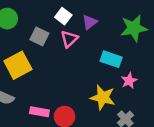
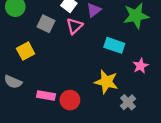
yellow square: (18, 65) -> (26, 51), size x0.7
pink star: (129, 81) -> (141, 66), moved

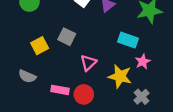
gray square: (46, 24) -> (67, 37), moved
pink triangle: (74, 26) -> (88, 63), moved
pink star: (141, 66) -> (143, 62), moved

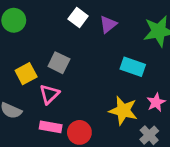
pink star: (143, 62) -> (156, 102), moved
pink triangle: (88, 63) -> (49, 94), moved

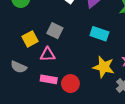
cyan rectangle: (133, 67) -> (99, 34), moved
pink triangle: (49, 94) -> (48, 55), turned 42

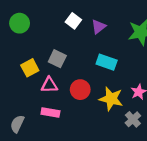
gray semicircle: (19, 67) -> (17, 124), moved, turned 91
red circle: (70, 84) -> (80, 90), moved

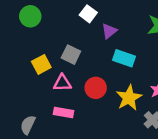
purple triangle: (99, 27) -> (109, 31), moved
yellow star: (111, 99) -> (129, 98), turned 30

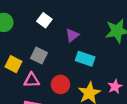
white square: (88, 14) -> (44, 20), moved
yellow square: (41, 64) -> (13, 64), turned -35

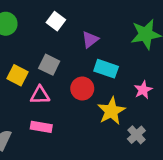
red circle: (60, 84) -> (82, 89), moved
pink star: (115, 87) -> (143, 90), moved

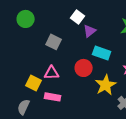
white square: (56, 21) -> (78, 17), moved
gray square: (49, 65) -> (54, 42), moved
yellow square: (17, 75) -> (34, 83), moved

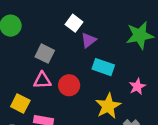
red circle: (84, 68) -> (69, 85), moved
pink triangle: (52, 73) -> (42, 80), moved

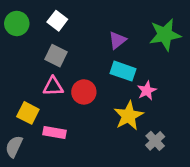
white square: (74, 23) -> (57, 21), moved
purple triangle: (89, 40) -> (117, 40), moved
pink star: (137, 87) -> (147, 91), moved

